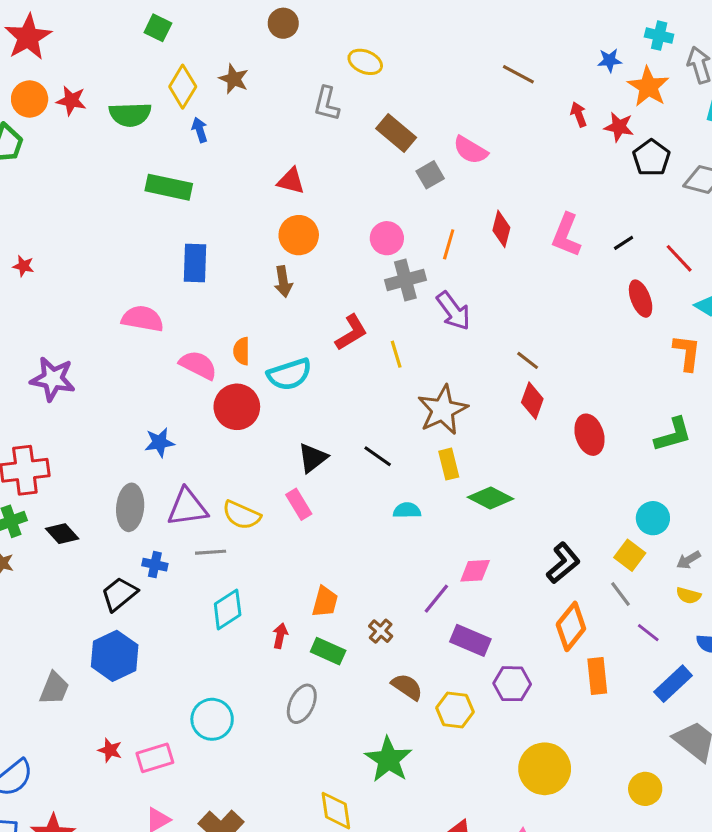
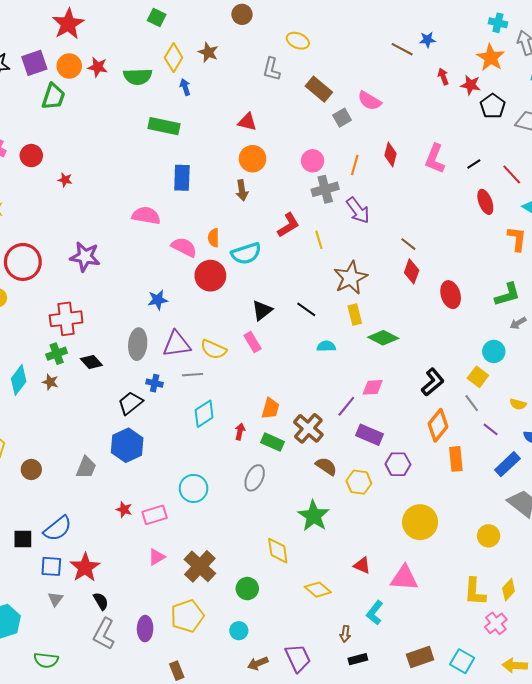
blue star: (610, 60) -> (427, 40), moved
gray arrow: (689, 560) -> (518, 323), moved
brown cross: (381, 631) -> (308, 428), size x1.8

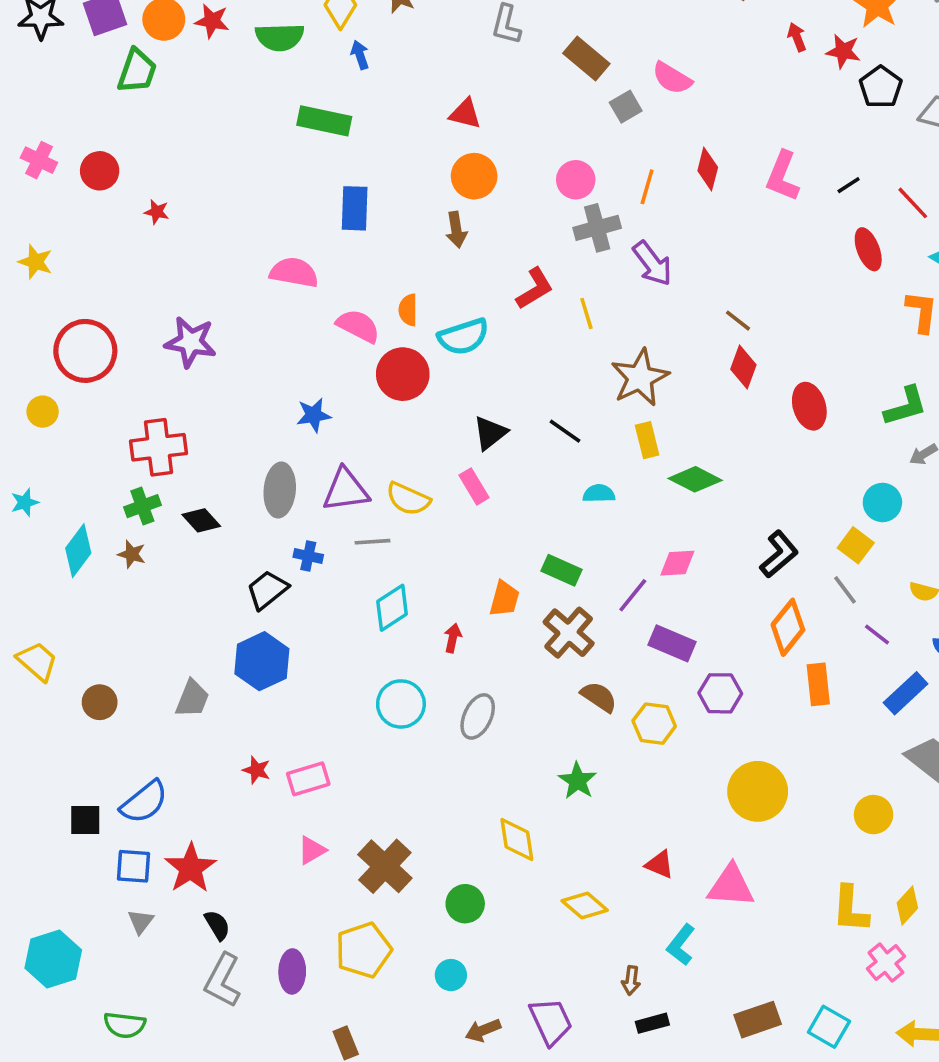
green rectangle: (273, 442) -> (561, 570), moved
cyan circle: (194, 488) -> (401, 704), moved
green star: (314, 516) -> (578, 781), size x0.7

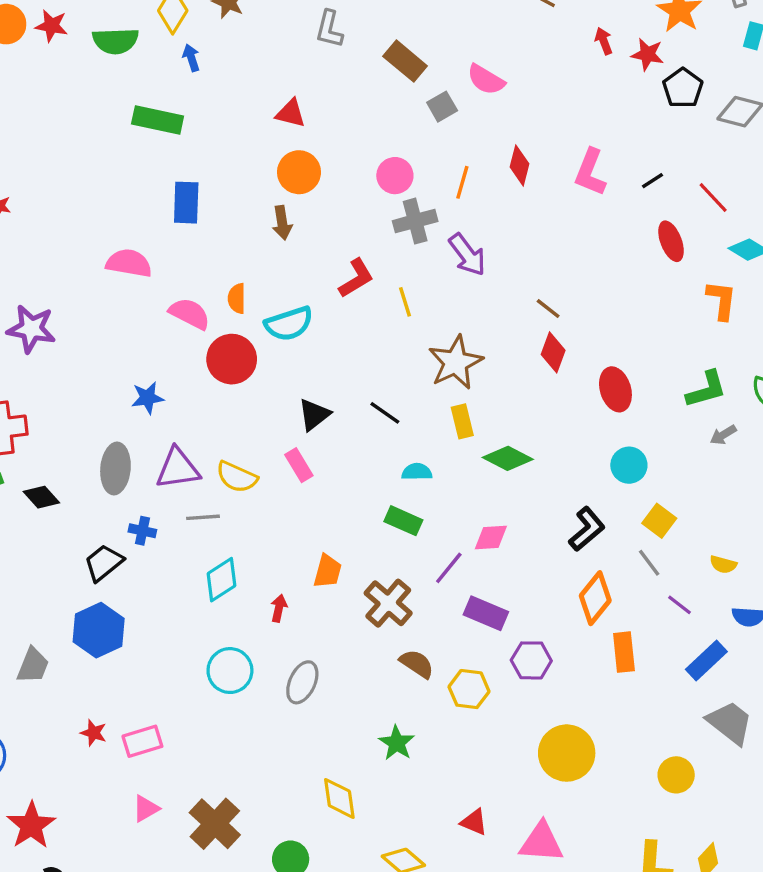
cyan circle: (882, 502) -> (629, 465), moved
green rectangle: (561, 570) -> (403, 521), moved

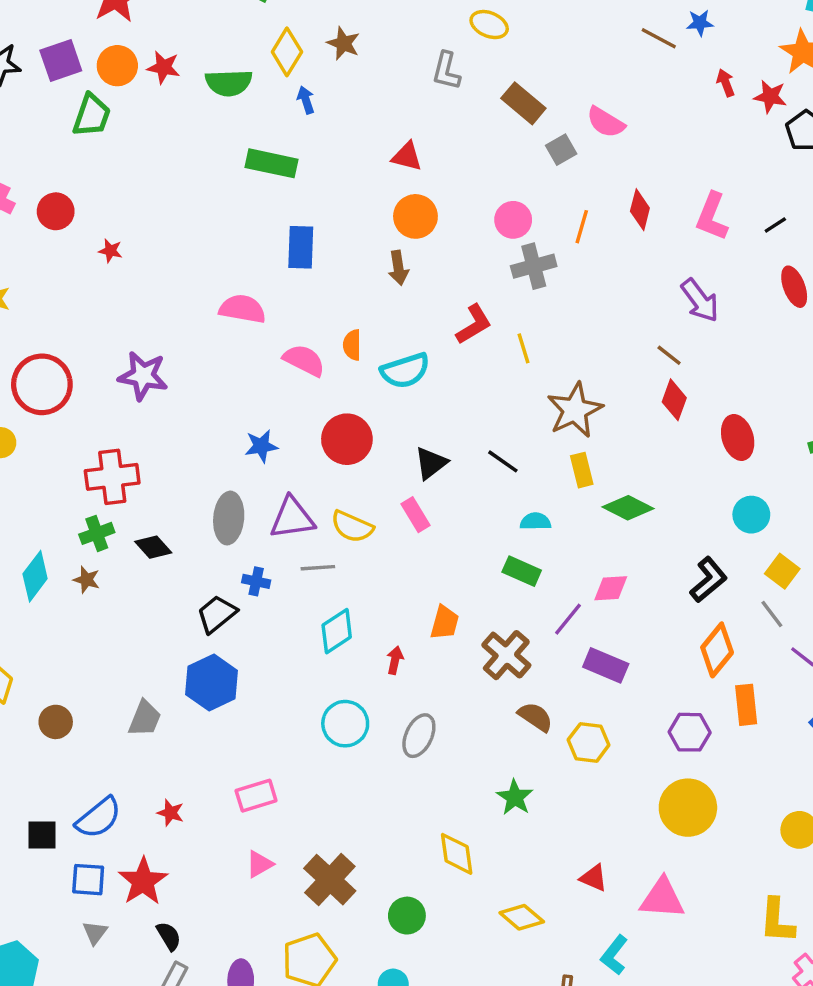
purple arrow: (467, 255) -> (700, 300), moved
red circle: (232, 359) -> (347, 439), moved
purple hexagon: (531, 660) -> (690, 732), moved
red star: (94, 733) -> (170, 813), moved

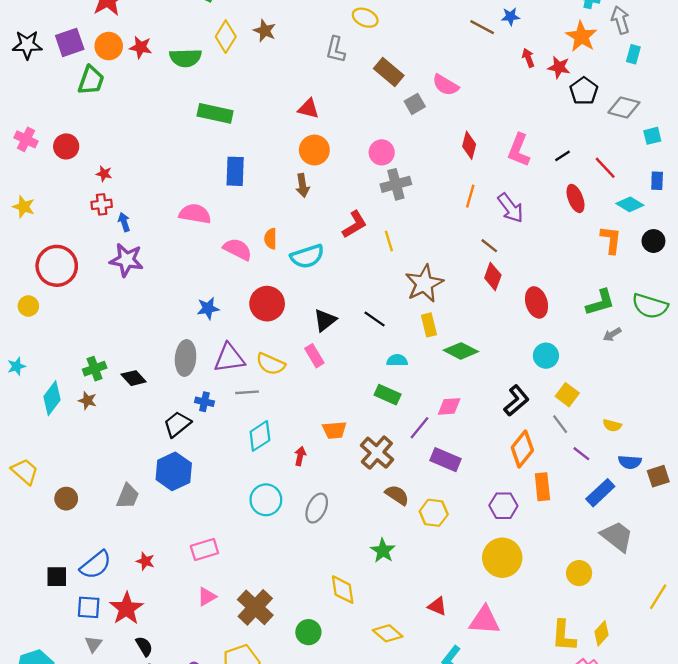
blue arrow: (306, 100) -> (124, 222), moved
orange line: (582, 227) -> (470, 196), moved
red cross: (112, 477) -> (102, 204), moved, size x0.6
orange trapezoid: (445, 623) -> (334, 430), turned 70

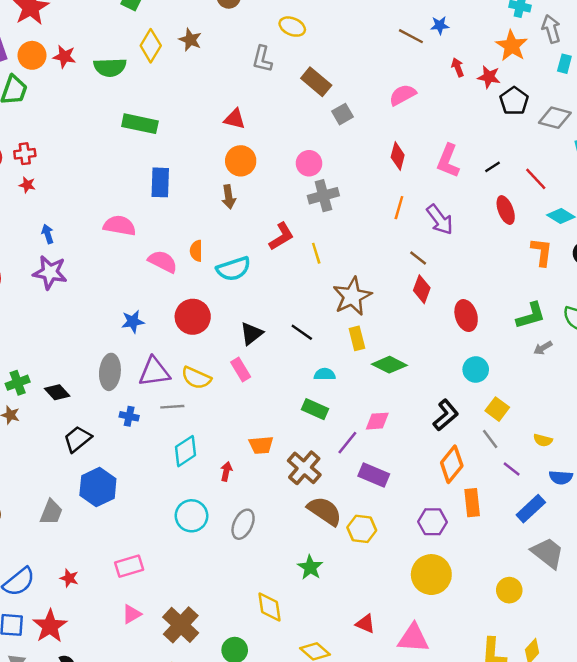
pink semicircle: (446, 85) -> (403, 95), moved, turned 120
red cross: (102, 204) -> (25, 154), moved
black trapezoid: (177, 424) -> (78, 439), moved
brown semicircle: (397, 495) -> (325, 511), size x1.4

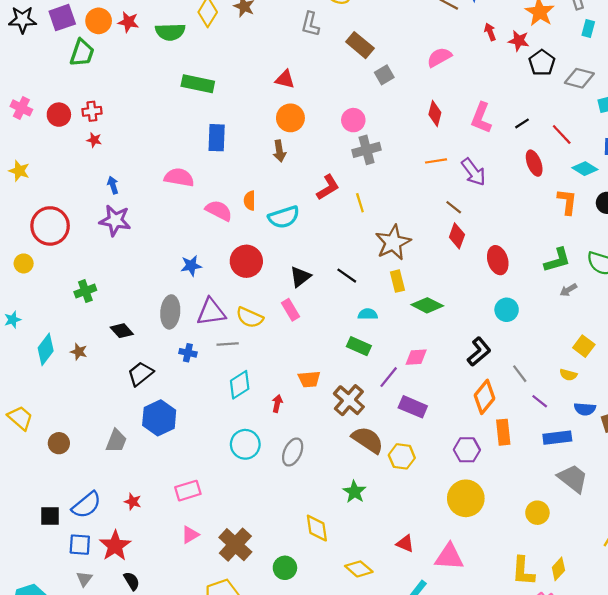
orange line: (399, 208) -> (436, 161), turned 65
green cross: (18, 383) -> (85, 291), moved
yellow square: (497, 409) -> (584, 346), moved
blue rectangle: (531, 509) -> (557, 438), turned 36

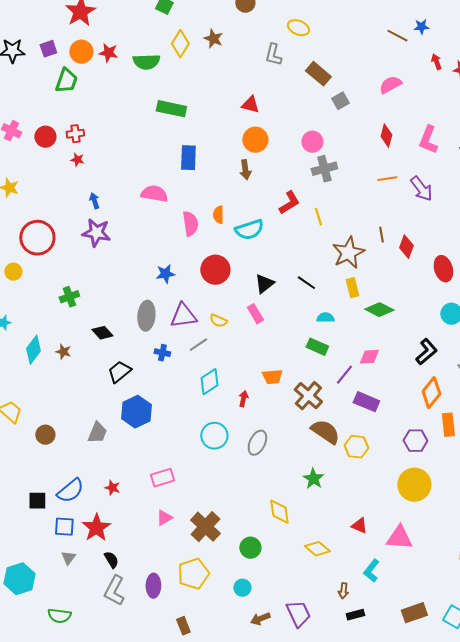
purple square: (62, 18) -> (48, 49), size x0.7
brown line: (454, 207) -> (381, 235), moved, turned 42
pink semicircle: (219, 211) -> (190, 224), turned 55
yellow semicircle: (250, 317) -> (218, 321), size x0.7
gray line: (228, 344) -> (198, 345), turned -30

